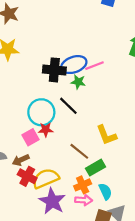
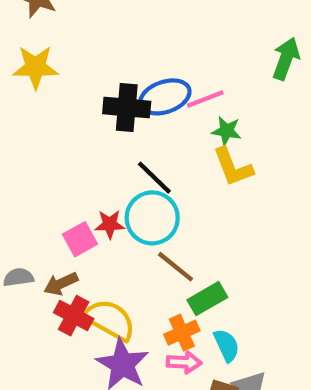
green star: (78, 82) -> (226, 131), moved
cyan circle: (41, 112) -> (152, 218), moved
yellow L-shape: (106, 135) -> (233, 167), moved
yellow semicircle: (46, 178) -> (110, 320), turned 52

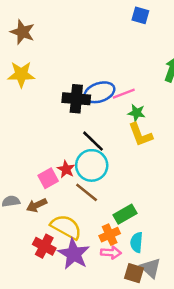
red star: (110, 224) -> (66, 169), turned 30
brown line: (176, 267) -> (87, 192), moved
red cross: (74, 316) -> (44, 246), moved
cyan semicircle: (226, 345) -> (137, 242), turned -150

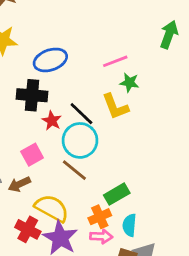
blue ellipse: (99, 92) -> (50, 60), moved
black cross: (76, 99) -> (32, 95), moved
yellow L-shape: (140, 135) -> (115, 107), moved
red star: (66, 169) -> (52, 121), moved

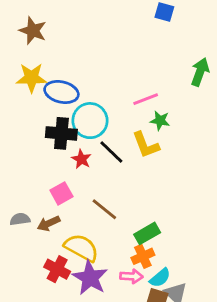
blue ellipse: (50, 60) -> (61, 92), moved, turned 32
cyan circle: (80, 140) -> (90, 121), moved
orange cross: (100, 217) -> (143, 256), moved
cyan semicircle: (129, 225) -> (160, 278), moved, turned -135

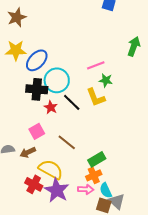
brown star: (33, 31) -> (17, 17), turned 30
blue ellipse: (61, 92) -> (37, 60), turned -60
cyan semicircle: (160, 278) -> (106, 190), turned 105

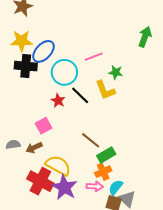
pink line: (96, 65) -> (94, 57), moved
black cross: (37, 89) -> (26, 66), moved
brown line: (67, 142) -> (91, 140), moved
red cross: (34, 184) -> (40, 181), size x1.4
cyan semicircle: (106, 190) -> (116, 187), turned 63

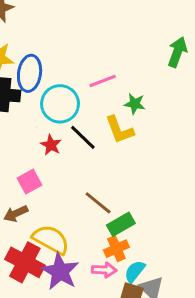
blue ellipse: (43, 51) -> (30, 73), turned -35

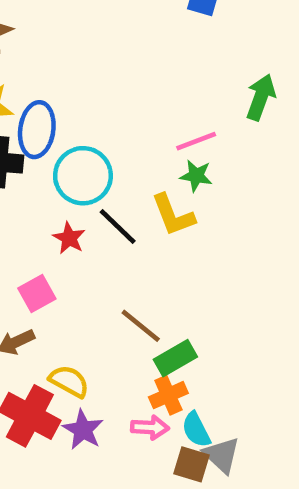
pink line: (103, 81) -> (196, 141), moved
yellow semicircle: (51, 239) -> (69, 381), size x0.7
purple star: (60, 271) -> (83, 430), size x0.7
cyan semicircle: (135, 271) -> (196, 430), turned -65

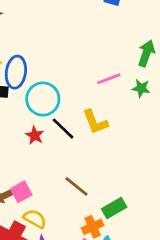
green star: (196, 176) -> (141, 88), moved
pink square: (37, 293) -> (21, 192), moved
green rectangle: (175, 358) -> (114, 208), moved

